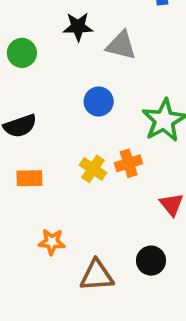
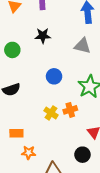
gray triangle: (121, 45) -> (82, 46), moved
orange rectangle: (29, 178) -> (16, 133), moved
black circle: (151, 261) -> (82, 155), moved

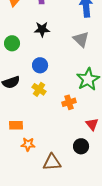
gray triangle: (82, 46) -> (81, 39), turned 30
blue circle: (54, 76) -> (40, 65), moved
yellow cross: (51, 113) -> (39, 89), moved

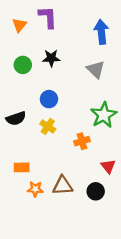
green circle: (12, 43) -> (23, 65), moved
brown triangle: (52, 162) -> (63, 186), moved

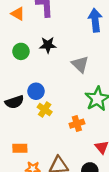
orange triangle: (19, 25) -> (18, 14), turned -40
gray triangle: (96, 69) -> (80, 64), moved
blue circle: (49, 99) -> (36, 91), moved

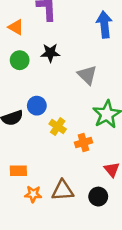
orange triangle: (18, 14) -> (16, 27), moved
yellow cross: (45, 110) -> (58, 127), moved

